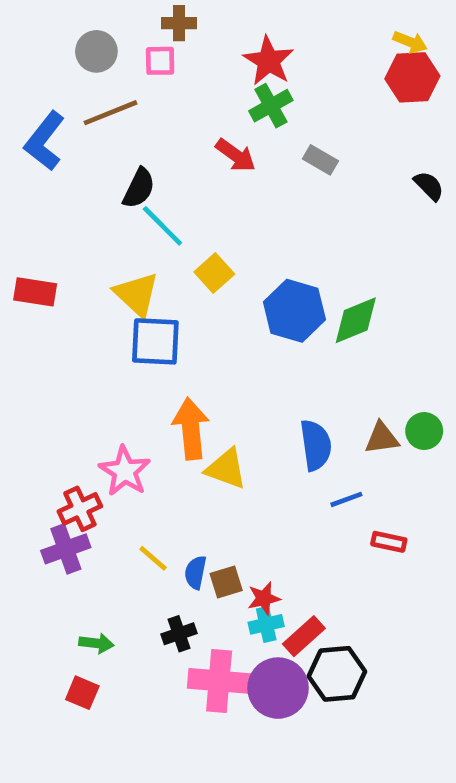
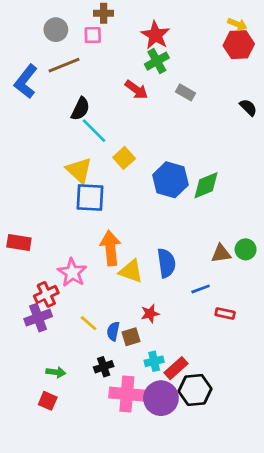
red rectangle: (35, 292) -> (19, 243), moved
blue semicircle: (316, 445) -> (166, 263), moved
red star: (264, 598) -> (150, 314), moved

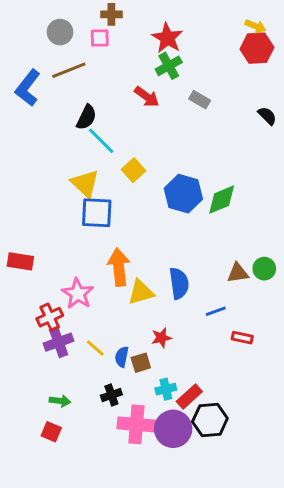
yellow triangle: (131, 271) -> (141, 292), turned -36
purple cross: (38, 318) -> (59, 342), moved

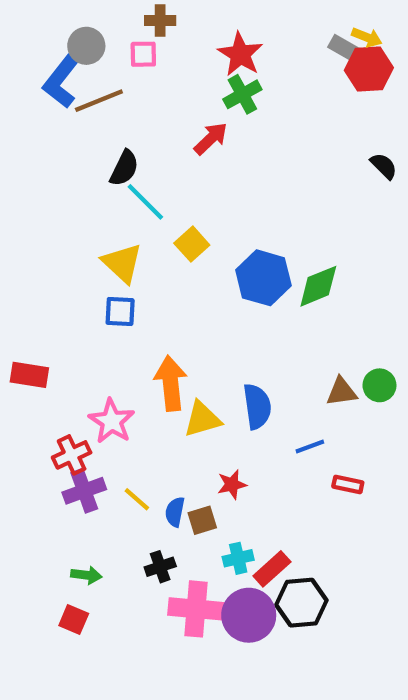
blue L-shape: (28, 88) -> (61, 82), moved
red arrow: (147, 97) -> (211, 139), turned -80
gray rectangle: (200, 100) -> (344, 48), moved
blue square: (97, 213) -> (120, 312), moved, size x0.7

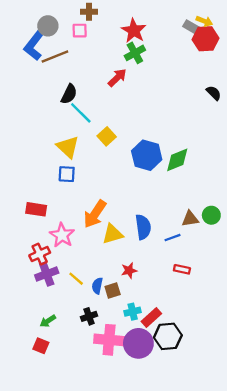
red rectangle: (29, 375) -> (36, 209), moved
orange arrow: (171, 383) -> (95, 214), turned -140
blue line: (310, 447) -> (173, 238), moved
red rectangle: (348, 484) -> (182, 269), moved
green arrow: (86, 575) -> (48, 321), turned 140

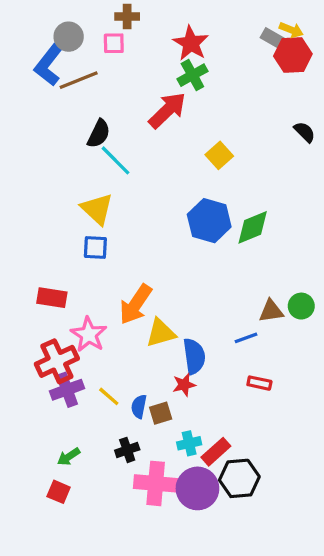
red arrow: (117, 78) -> (167, 110), size x1.4
yellow square: (107, 136) -> (219, 155), moved
blue semicircle: (143, 227) -> (194, 356), moved
red cross: (40, 254) -> (57, 361), size x1.4

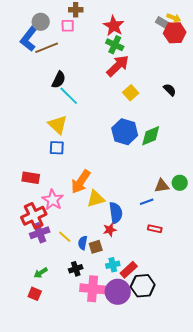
green cross: (192, 75) -> (115, 45), turned -36
red arrow: (167, 110) -> (118, 66), moved
black semicircle: (305, 132) -> (170, 90), moved

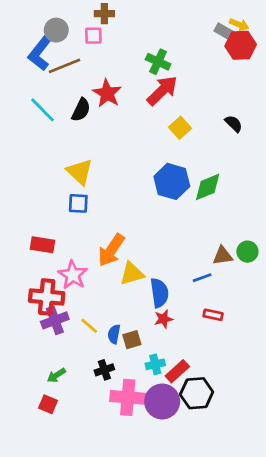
red star: (114, 26) -> (107, 93), moved
cyan line: (69, 96) -> (42, 110), moved
red cross: (34, 216) -> (47, 297), turned 30
red star: (110, 230) -> (164, 319), moved

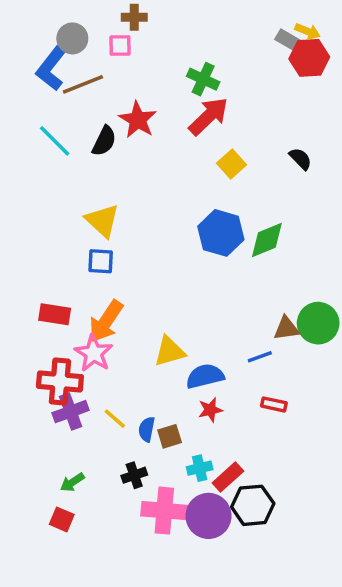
orange arrow: (111, 250) -> (106, 321), moved
green circle: (247, 252) -> (318, 323), size x1.5
blue semicircle: (159, 293) -> (205, 376), turned -96

